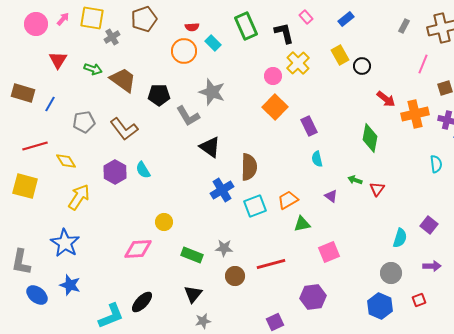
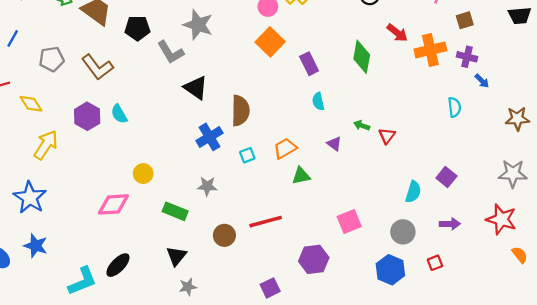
green diamond: (370, 138) -> (362, 57), moved
cyan square: (255, 206) -> (247, 155), size x0.6
gray star: (224, 248) -> (207, 186), moved
pink square: (329, 252) -> (349, 222), moved

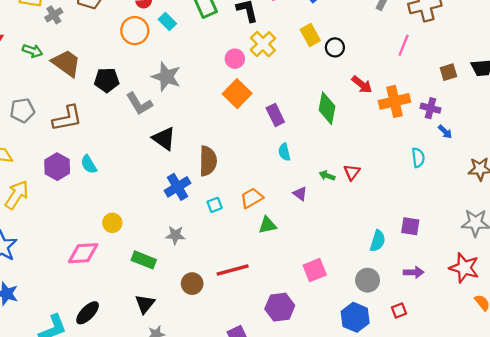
brown square: (465, 20) -> (448, 72), moved
brown L-shape: (97, 67) -> (67, 118), turned -64
red triangle: (387, 136) -> (352, 172), moved
purple square: (446, 177) -> (410, 226), turned -30

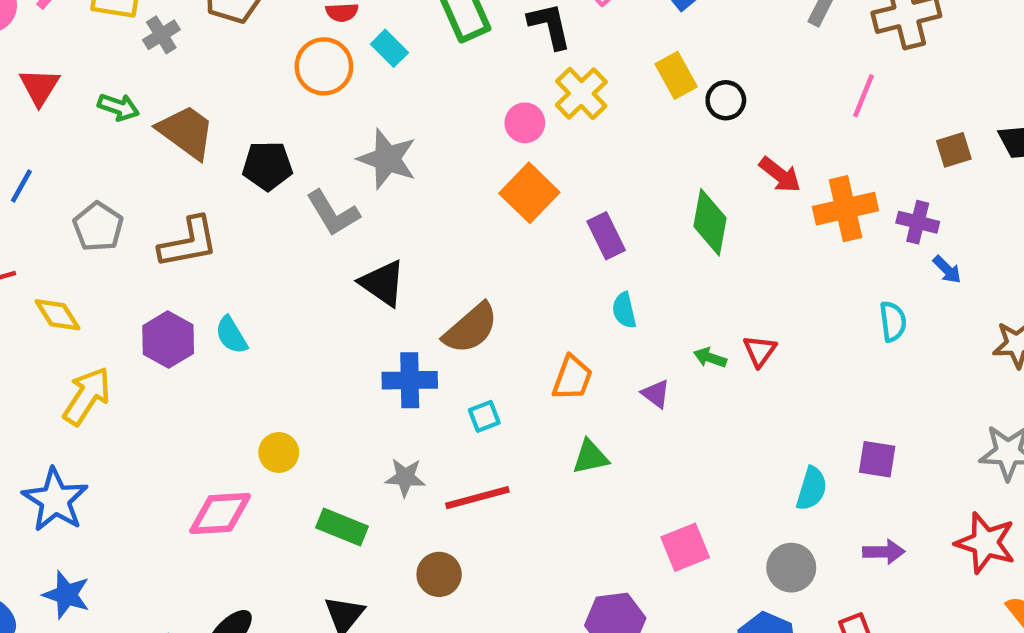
gray pentagon: (22, 110) -> (98, 227), turned -30
brown semicircle: (208, 161) -> (471, 328), turned 48
blue cross: (178, 187) -> (410, 380), turned 30
orange trapezoid: (252, 198) -> (572, 378), moved, turned 140
red line: (233, 270) -> (477, 498), moved

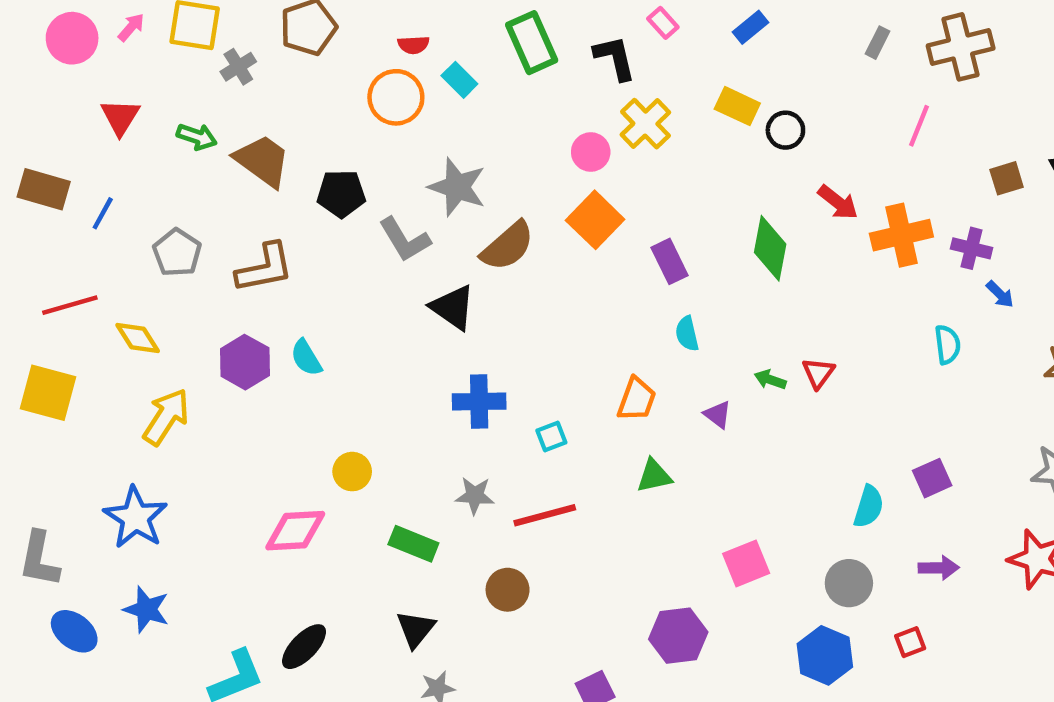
yellow rectangle: (676, 75) -> (737, 106), turned -36
brown semicircle: (471, 328) -> (508, 246), moved
purple square: (877, 459) -> (932, 478), turned -33

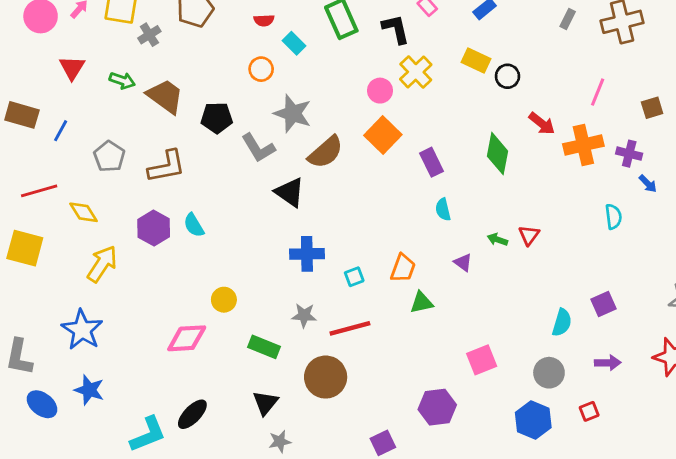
orange circle: (396, 97) -> (261, 69), moved, size x0.7
pink line: (919, 126) -> (598, 92), moved
orange trapezoid: (637, 399) -> (403, 268), moved
brown circle: (508, 590) -> (326, 377), size x1.5

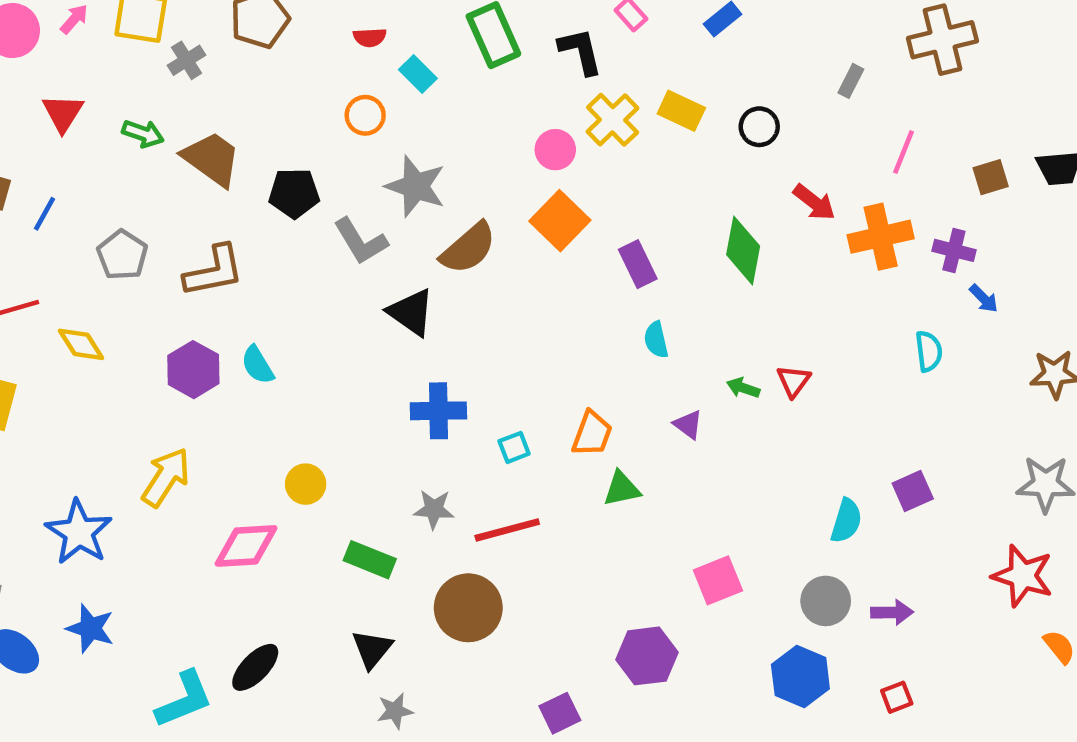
gray rectangle: (568, 19) -> (851, 81), moved
yellow rectangle: (476, 61) -> (681, 111), moved
yellow arrow: (102, 264) -> (166, 477), moved
purple arrow: (608, 363) -> (892, 612), moved
red square: (589, 411) -> (897, 697), moved

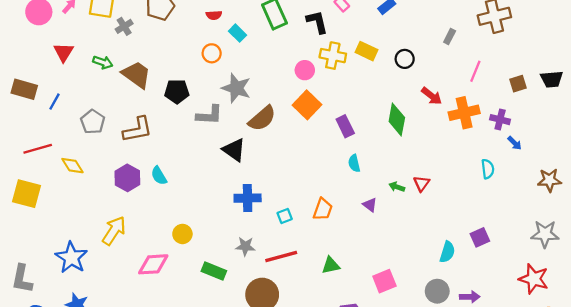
yellow cross: (613, 120) -> (333, 56), turned -35
gray L-shape: (361, 241) -> (209, 115), turned -56
green triangle: (622, 489) -> (331, 265), moved

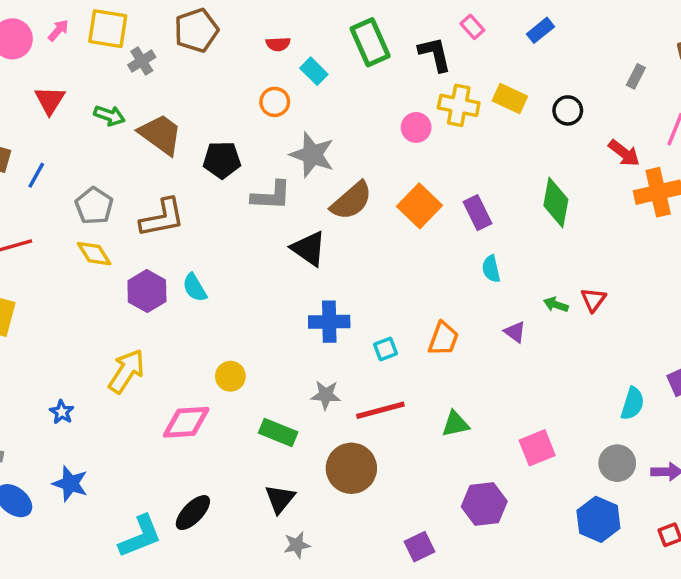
red arrow: (432, 96) -> (624, 153), moved
orange square: (307, 105) -> (420, 206), moved
yellow diamond: (72, 166) -> (94, 254), moved
blue star: (71, 258) -> (62, 412), size x0.5

